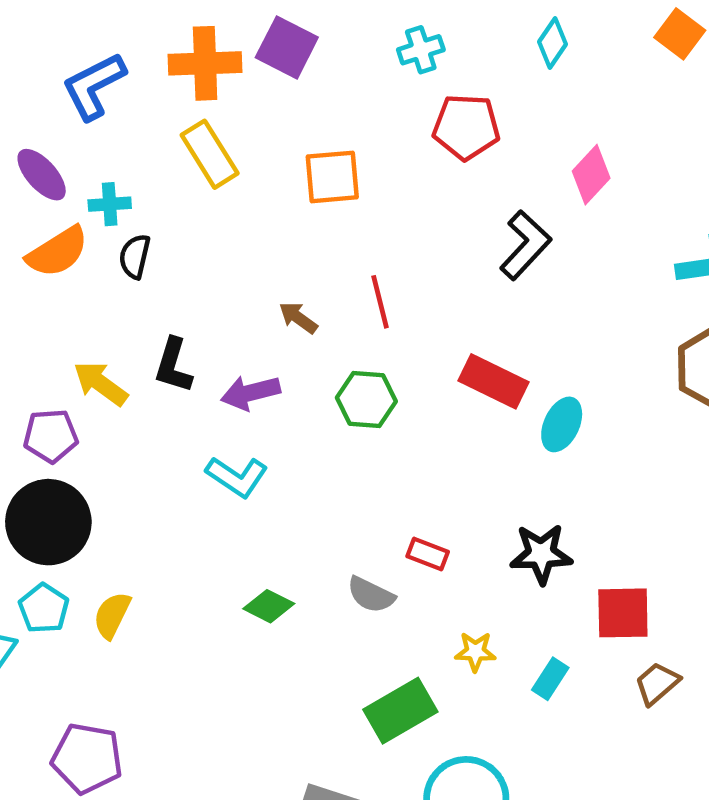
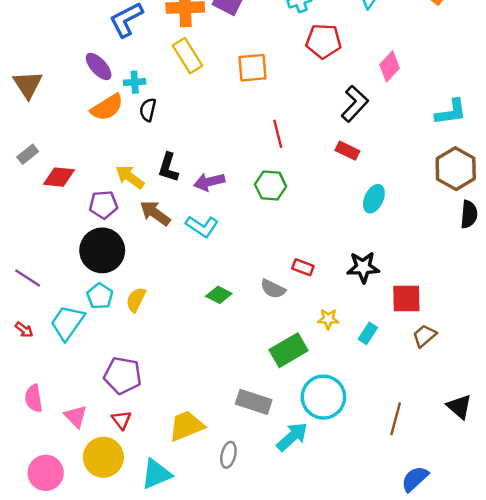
brown arrow: (298, 318) -> (155, 213), moved, size x1.5
red rectangle: (494, 381) -> (347, 151), moved, size x0.7

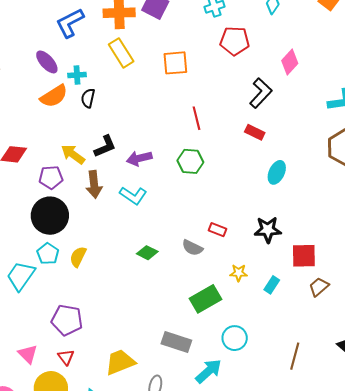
black L-shape: (168, 167) -> (105, 146), turned -130
brown arrow: (155, 213) -> (94, 184), turned -132
cyan circle: (323, 397) -> (235, 338), size x0.7

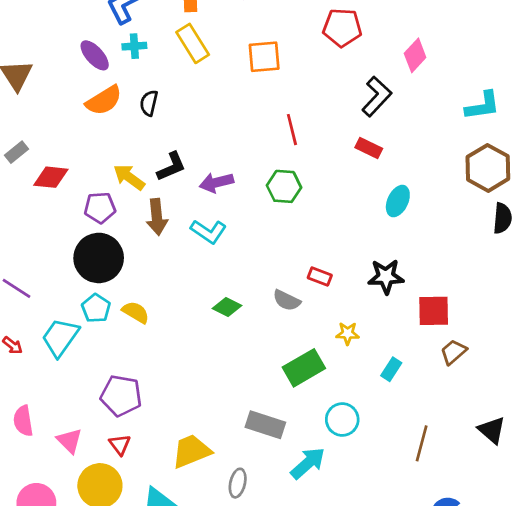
cyan cross: (77, 75) -> (134, 46), moved
yellow semicircle: (78, 257) -> (136, 312), turned 95
cyan rectangle: (272, 285) -> (391, 369), moved

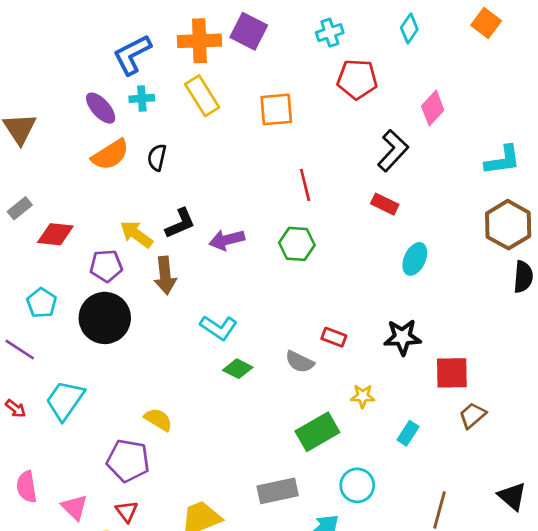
cyan L-shape: (209, 231) -> (219, 328), moved
cyan pentagon: (96, 308) -> (42, 303), moved
yellow semicircle: (136, 312) -> (158, 419), moved
gray rectangle: (265, 425) -> (278, 491), turned -30

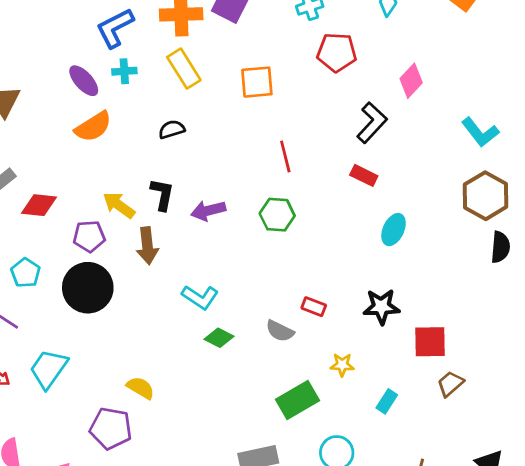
black semicircle: (157, 157) -> (172, 129), moved, turned 60
cyan L-shape: (503, 160) -> (480, 132), turned 60
black L-shape: (180, 223) -> (162, 194), turned -56

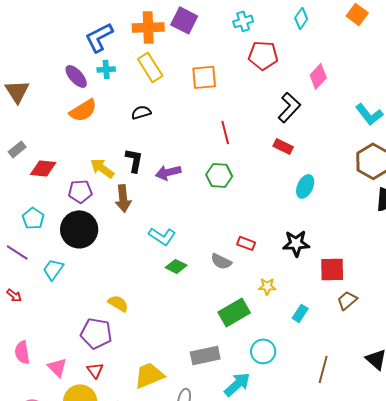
cyan trapezoid: (49, 369) -> (53, 269), moved, size x0.7

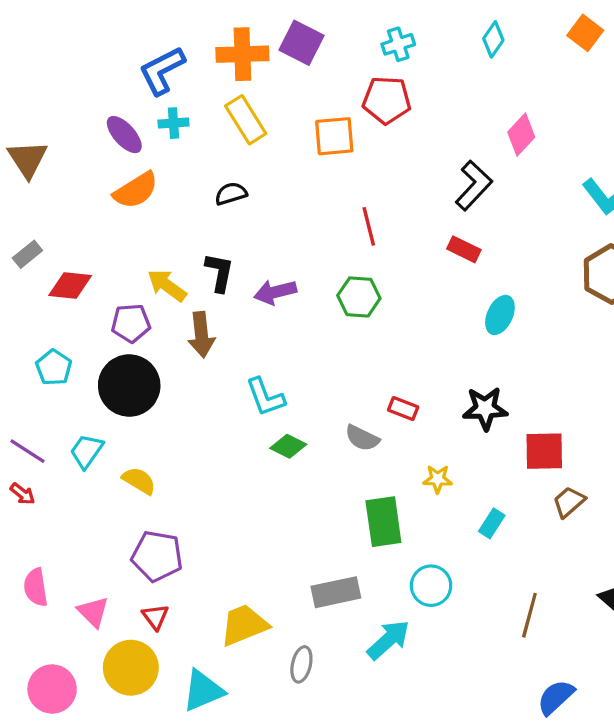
red pentagon: (263, 55) -> (387, 100), moved
cyan L-shape: (162, 236) -> (265, 397), turned 36
purple line: (17, 252) -> (27, 451), moved
yellow semicircle: (118, 303) -> (139, 481), moved
green rectangle: (234, 312) -> (383, 522), turned -68

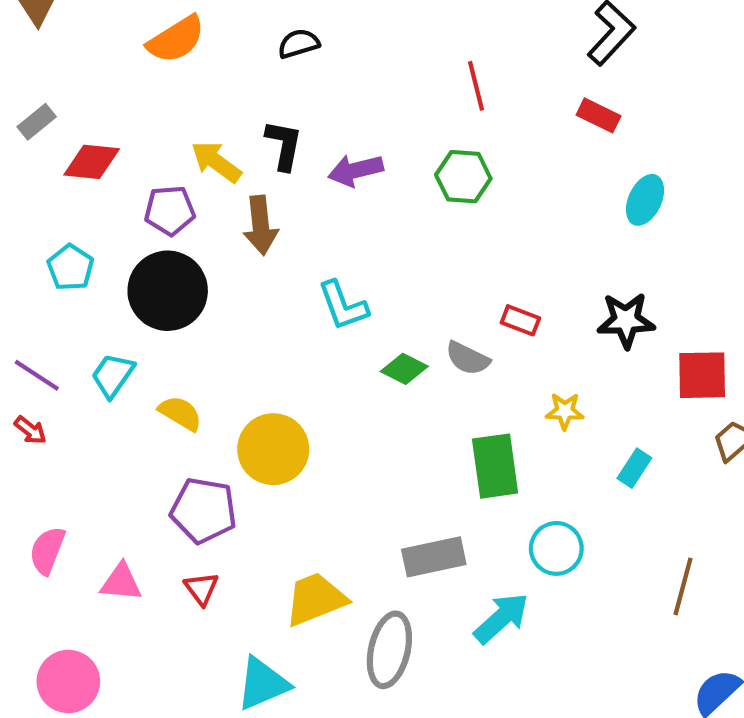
green diamond: (288, 446) -> (404, 369), moved
pink semicircle: (36, 587) -> (47, 551), turned 30
pink triangle: (93, 612) -> (121, 582), turned -40
gray ellipse: (301, 664) -> (389, 650), size x1.6
yellow circle: (131, 668) -> (273, 449), moved

